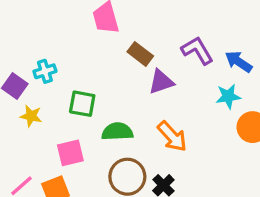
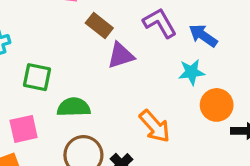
orange arrow: (172, 136) -> (155, 126), moved

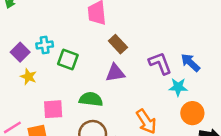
purple L-shape: (160, 23) -> (160, 63), moved
purple triangle: (121, 55) -> (115, 73), moved
green square: (37, 77) -> (68, 59), moved

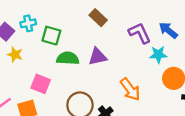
purple triangle: (115, 73) -> (98, 57), moved
green semicircle: (91, 99) -> (68, 58), moved
pink square: (53, 109) -> (41, 84), turned 30

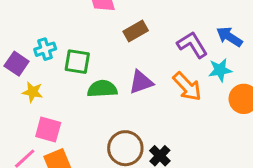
brown rectangle: (98, 18) -> (136, 31), turned -66
pink square: (41, 84) -> (48, 130), moved
orange arrow: (130, 89) -> (187, 87), moved

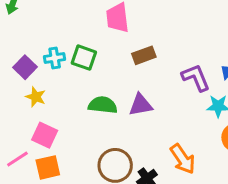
green square: (77, 62) -> (84, 58), moved
orange arrow: (187, 87) -> (183, 159), moved

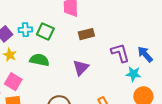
green semicircle: (103, 105) -> (39, 60), moved
purple triangle: (141, 105) -> (81, 68), turned -42

